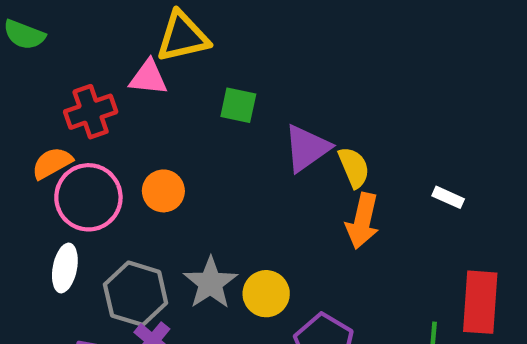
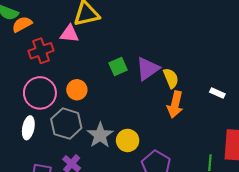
green square: (238, 105) -> (118, 67), moved, turned -36
orange semicircle: (52, 163) -> (22, 24), moved
gray hexagon: (136, 294) -> (66, 124), moved

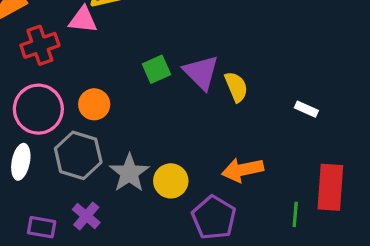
purple triangle: (148, 69) -> (201, 72), turned -40
orange arrow: (175, 105) -> (243, 170), moved, turned 65

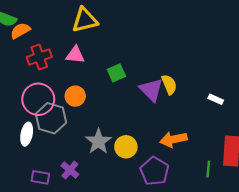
pink triangle: (83, 20) -> (75, 55), moved
purple triangle: (201, 72) -> (151, 90), moved
gray hexagon: (78, 155) -> (51, 118), moved

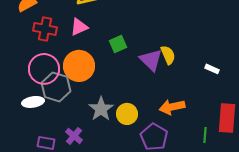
pink triangle: (75, 55) -> (79, 27), turned -30
red cross: (39, 57) -> (45, 29), turned 30
orange circle: (75, 96) -> (79, 66), size x1.6
white ellipse: (27, 134) -> (33, 102), turned 70

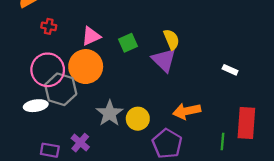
pink triangle: (79, 27) -> (91, 36), moved
red cross: (45, 29) -> (49, 26), size x0.6
yellow semicircle: (168, 55) -> (171, 39), moved

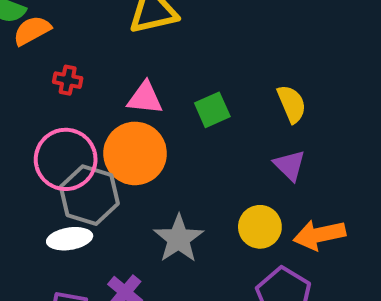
pink triangle: (91, 36) -> (145, 98), turned 30
purple triangle: (164, 60) -> (290, 165), moved, size x0.7
white ellipse: (36, 106) -> (70, 239), moved
yellow circle: (138, 119) -> (260, 227), moved

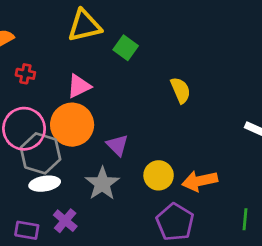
pink triangle: (145, 98) -> (79, 86), turned -32
green square: (212, 110) -> (126, 48), moved, turned -30
purple triangle: (290, 165) -> (117, 145), moved
white ellipse: (70, 239) -> (45, 184), moved

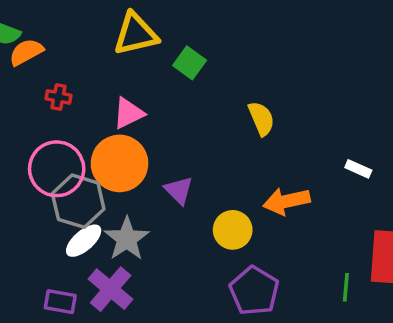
orange arrow: (200, 181) -> (287, 201), moved
white ellipse: (45, 184) -> (84, 241), turned -32
gray star: (102, 184) -> (127, 239), moved
purple cross: (65, 221) -> (111, 289), size x1.4

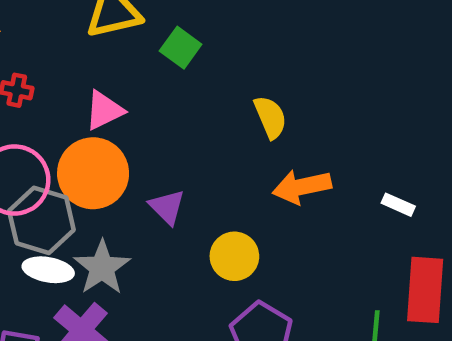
white rectangle: (358, 169) -> (398, 205), moved
orange arrow: (287, 201) -> (302, 187), moved
white ellipse: (84, 241) -> (48, 270), turned 51

